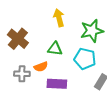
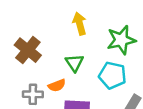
green triangle: (55, 49) -> (75, 63), turned 49

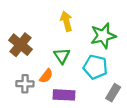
orange semicircle: (57, 85) -> (46, 76), turned -32

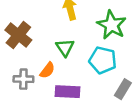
green star: (103, 36) -> (112, 25), turned -30

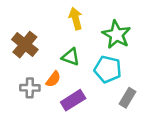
green triangle: (65, 48) -> (71, 57), turned -36
purple rectangle: (68, 92) -> (73, 100), turned -35

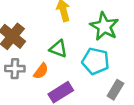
gray cross: (30, 88) -> (15, 69), moved

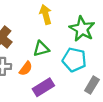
green triangle: (58, 49) -> (41, 49), turned -35

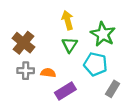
green triangle: (41, 49) -> (70, 45), moved, turned -42
orange semicircle: (26, 69) -> (48, 73), turned -120

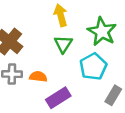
cyan pentagon: (95, 64) -> (93, 67), turned 30

